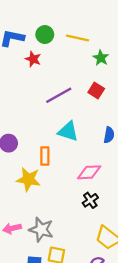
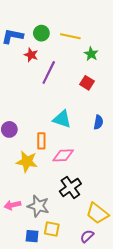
purple line: (59, 95) -> (49, 72), moved, turned -35
pink diamond: (89, 172) -> (63, 155), moved
black cross: (90, 200) -> (70, 187), moved, size x1.5

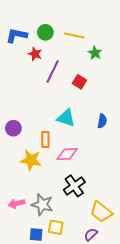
red square: (87, 83) -> (79, 82), moved

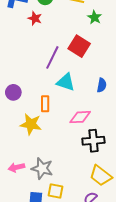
purple line: (53, 72) -> (52, 57), moved
red square: (79, 82) -> (79, 46), size x1.5
pink diamond: (67, 154) -> (80, 117), moved
black cross: (74, 186) -> (93, 141), moved, turned 30

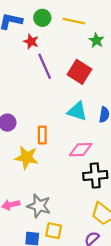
purple line: (52, 57) -> (45, 66), moved, turned -50
cyan triangle: (66, 82) -> (77, 111), moved

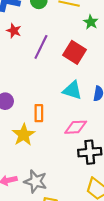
red star: (31, 41) -> (14, 31), moved
purple line: (45, 66) -> (41, 47), turned 50
yellow star: (27, 157) -> (24, 135), turned 30

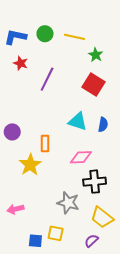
red square: (75, 52) -> (94, 84), moved
gray star: (36, 181) -> (68, 203), moved

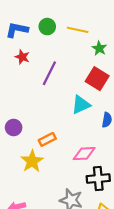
cyan triangle: (78, 121) -> (81, 105), moved, turned -42
orange rectangle: (45, 144) -> (47, 139), turned 63

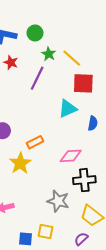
yellow line: (78, 30) -> (72, 58), moved, turned 30
green star: (99, 48) -> (49, 54), moved
red square: (97, 79) -> (83, 83), turned -30

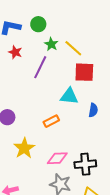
cyan triangle: (68, 109) -> (69, 96), turned 30
orange rectangle: (35, 142) -> (51, 121), moved
pink diamond: (71, 156) -> (57, 158), moved

